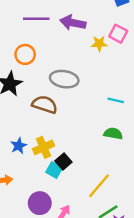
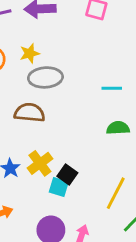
yellow star: (99, 44) -> (30, 53), moved

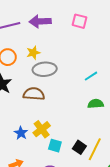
cyan line: (112, 88) -> (91, 76), turned -32
black square: (67, 174) -> (79, 147), moved

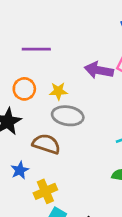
purple arrow: (40, 21) -> (99, 70), moved
blue star: (21, 133) -> (20, 170), moved

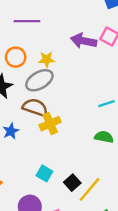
gray ellipse: (68, 116) -> (39, 80), moved, turned -40
yellow cross: (45, 191) -> (50, 124), moved

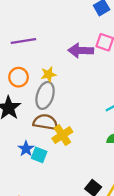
gray ellipse: (39, 80) -> (45, 95), turned -32
cyan square: (44, 173) -> (39, 155), moved

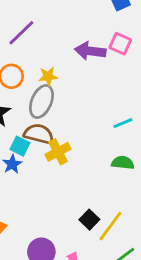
purple line: (23, 41) -> (21, 33), turned -40
cyan square: (39, 155) -> (20, 146), moved

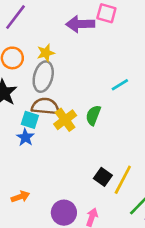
green semicircle: (123, 163) -> (93, 115), moved, turned -66

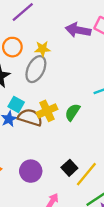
brown semicircle: (45, 106) -> (30, 117), moved
purple circle: (64, 213) -> (31, 171), moved

